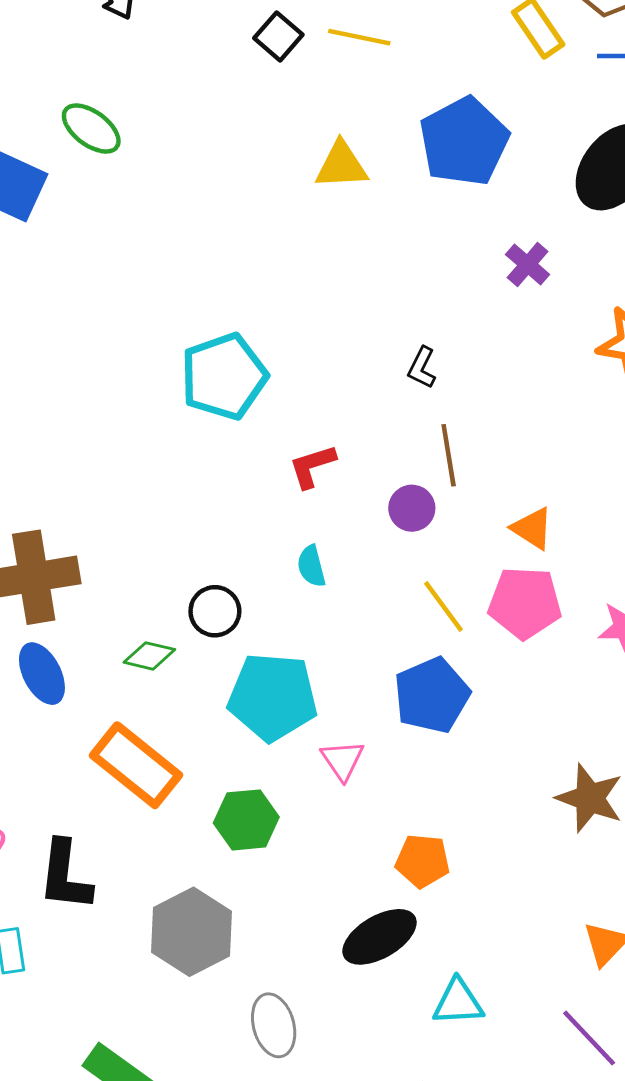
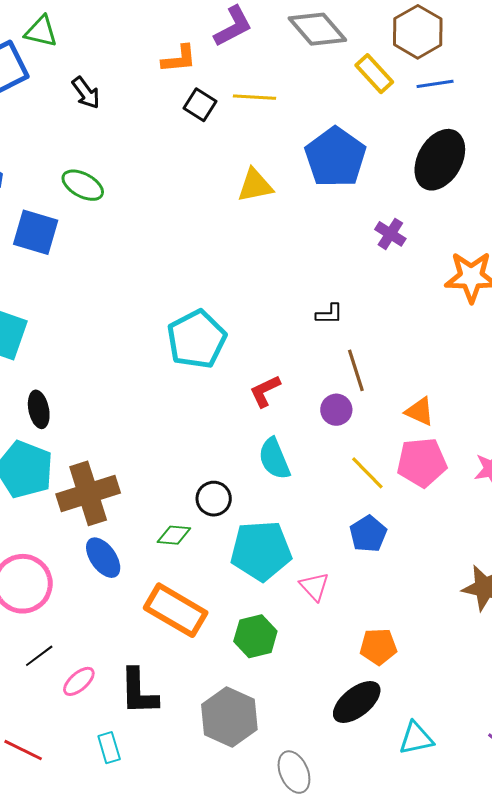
black L-shape: (422, 368) -> (329, 314), turned -108
cyan semicircle: (311, 566) -> (274, 459), size x1.5
blue pentagon: (432, 695) -> (368, 534), size x0.7

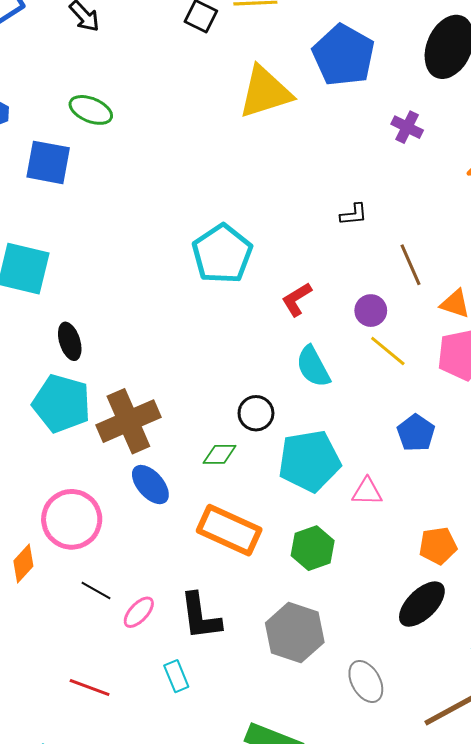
yellow triangle: (255, 185) -> (265, 92), size x1.5
brown line: (356, 370) -> (411, 265), moved
yellow line: (367, 473) -> (388, 351), moved
pink triangle: (314, 586) -> (367, 492), turned -40
black line: (39, 656) -> (96, 591), turned 72

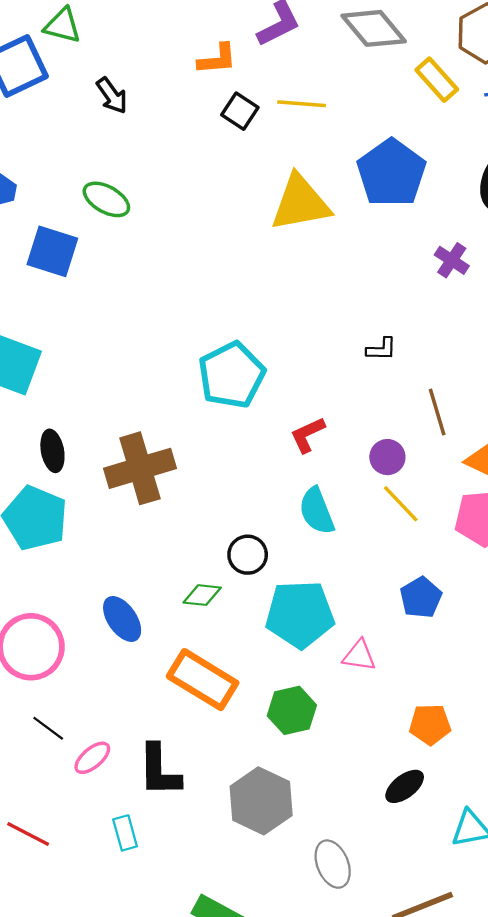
brown cross: (128, 421) -> (140, 468), moved
black ellipse: (422, 604) -> (405, 786), size x0.7

